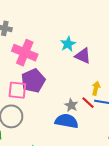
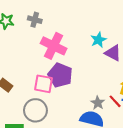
purple pentagon: (33, 81) -> (60, 75), turned -30

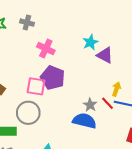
pink cross: (54, 46) -> (46, 49), size x0.7

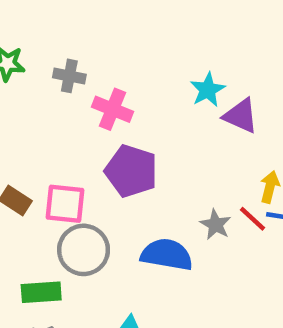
gray cross: (27, 23) -> (69, 76), moved
pink square: (36, 86) -> (65, 204), moved
blue semicircle: (84, 121) -> (167, 255), moved

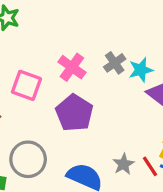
gray cross: (69, 76) -> (115, 63), moved, turned 30
pink square: (65, 204) -> (26, 85), moved

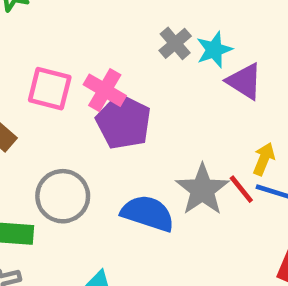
pink cross: (72, 67) -> (105, 90), moved
gray star: (123, 164) -> (202, 190), size x1.6

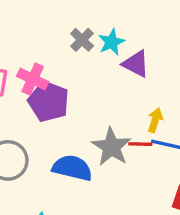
red line: (241, 189) -> (140, 144), turned -45

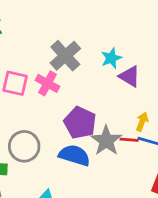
gray cross: (82, 40) -> (65, 56), moved, size x1.6
purple pentagon: (49, 101) -> (80, 123), moved

